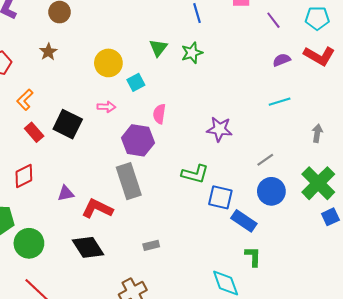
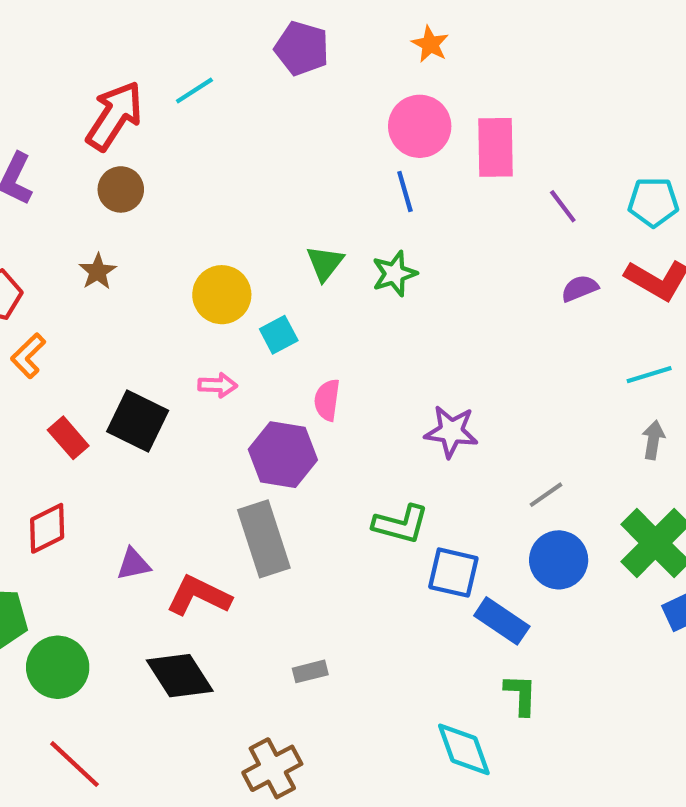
orange L-shape: (25, 100) -> (28, 356), moved
cyan line: (280, 102) -> (649, 375), moved

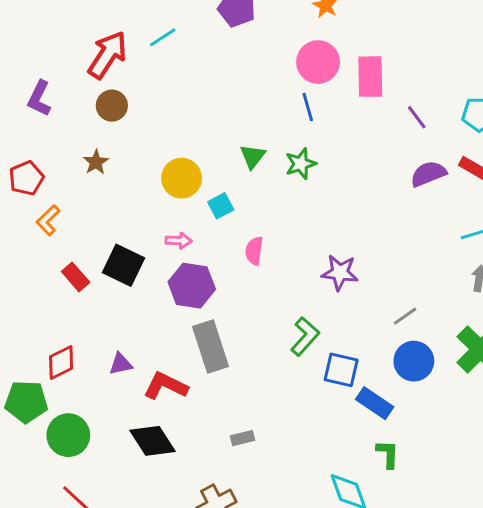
purple semicircle: (580, 288) -> (428, 174), size x1.4
purple hexagon: (283, 455) -> (192, 286), moved
green L-shape: (401, 524) -> (305, 336), turned -63
red diamond: (47, 528) -> (61, 363), moved

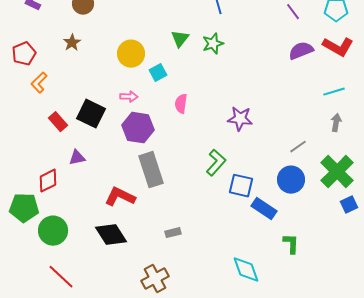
gray line: (405, 316) -> (298, 147), moved
purple triangle: (121, 364) -> (77, 158), moved
green L-shape: (388, 454) -> (291, 244), moved

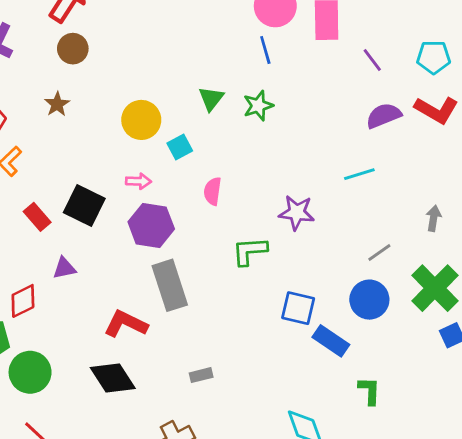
cyan line: (334, 92) -> (359, 174), moved
green L-shape: (216, 163) -> (250, 251), moved, turned -136

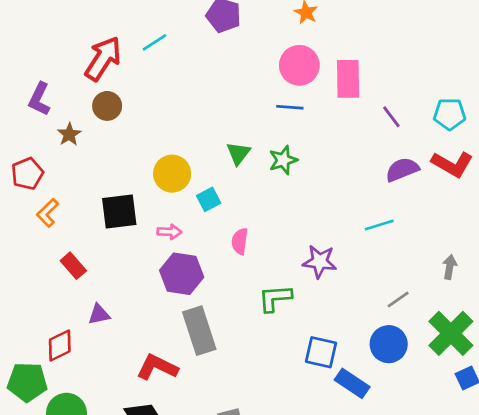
blue line: (265, 50) -> (290, 107), turned -70
brown star: (57, 104) -> (69, 134), moved
black square: (84, 205) -> (119, 212), moved, turned -33

